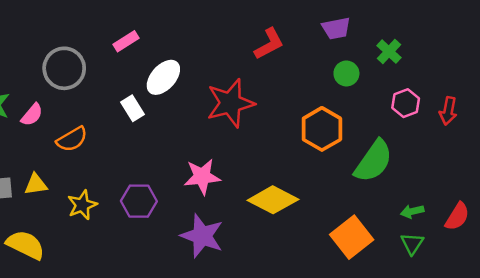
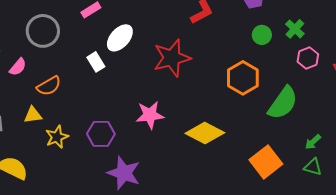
green cross: (389, 52) -> (295, 29), moved
yellow triangle: (36, 184) -> (33, 115), moved
green arrow: (412, 211) -> (313, 142), turned -30
purple star: (202, 236) -> (124, 173), moved
green triangle: (412, 244) -> (313, 167), turned -48

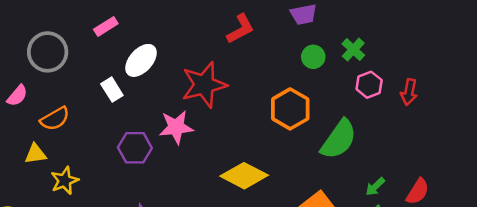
pink star: (150, 115) -> (176, 127), moved
purple hexagon: (101, 134) -> (135, 148), moved

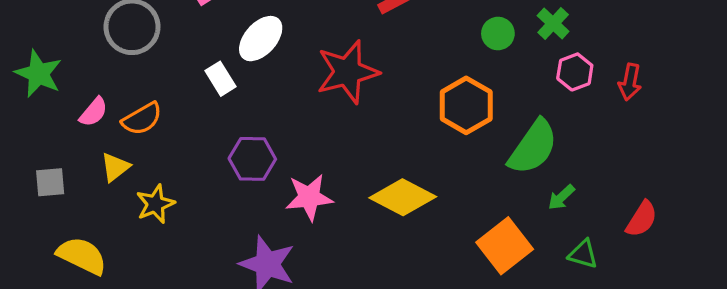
pink semicircle: (17, 96) -> (94, 112), moved
pink star: (176, 127) -> (309, 197), moved
yellow triangle: (35, 154) -> (115, 167), turned -30
green arrow: (375, 187) -> (561, 197), moved

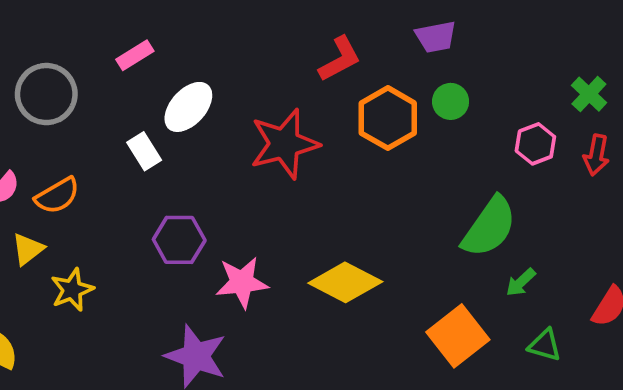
green cross: (553, 23) -> (589, 94), moved
orange hexagon: (466, 105) -> (388, 118), moved

